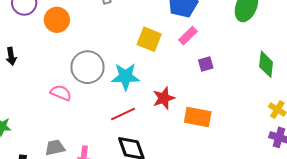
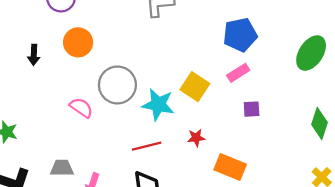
orange circle: (57, 20) -> (78, 42), moved
yellow square: (149, 39) -> (195, 87), moved
red star: (164, 98) -> (196, 138), size x0.7

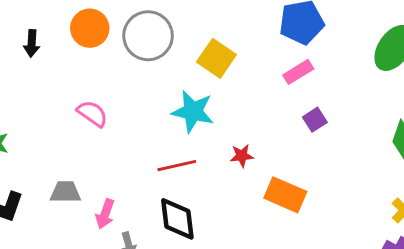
gray circle: (117, 85) -> (148, 36), moved
yellow square: (195, 87) -> (216, 58), moved
purple square: (252, 109) -> (315, 120), turned -30

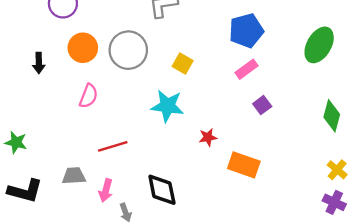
yellow square: (216, 58) -> (183, 63), size x0.7
pink semicircle: (92, 114) -> (88, 96), moved, turned 80
red line: (177, 166) -> (113, 146), moved

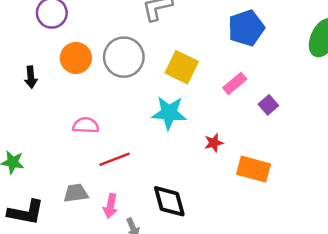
yellow square: (183, 63) -> (182, 67), size x1.5
pink rectangle: (247, 69) -> (235, 83), moved
pink semicircle: (88, 96) -> (86, 125), moved, turned -105

